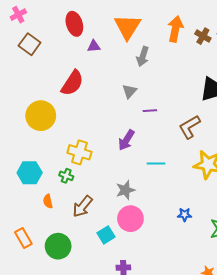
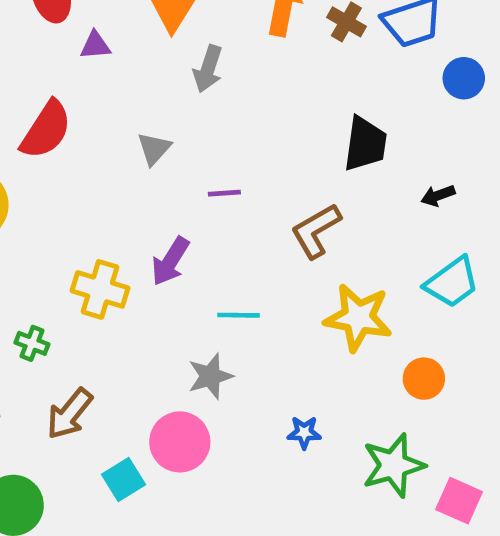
gray triangle: (129, 91) -> (154, 149), moved
yellow cross: (79, 152) -> (100, 289), moved
gray star: (125, 190) -> (210, 376), moved

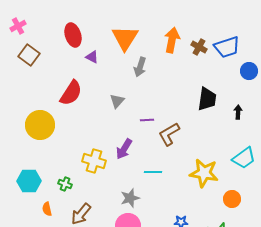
purple triangle: (95, 45) -> (92, 57), turned 32
black arrow: (438, 196) -> (238, 112), moved, turned 112
brown L-shape: (316, 231) -> (169, 134), moved
gray star: (210, 376) -> (130, 198), moved

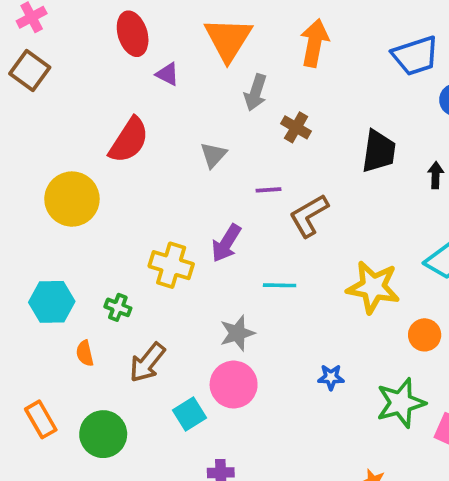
brown cross: (199, 47) -> (296, 127), moved
brown square: (29, 55) -> (30, 70), moved

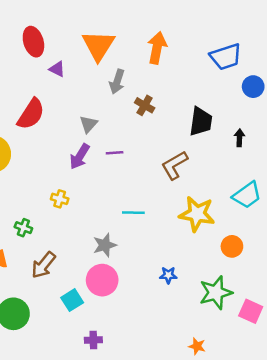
purple line: (268, 190) -> (115, 153), moved
brown L-shape: (309, 216) -> (175, 165), moved
purple arrow: (226, 243) -> (80, 156), moved
yellow cross: (171, 265) -> (60, 199), size x0.6

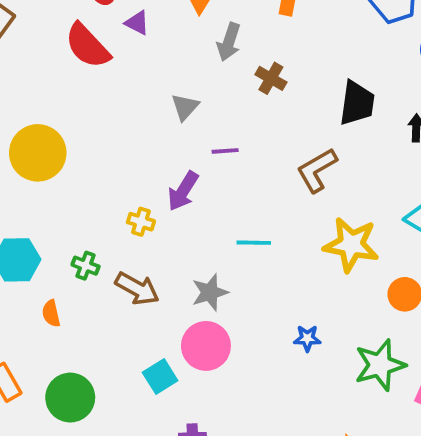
red semicircle: (31, 114) -> (87, 46), moved, turned 104
purple arrow: (80, 156) -> (183, 191), moved
brown arrow: (43, 265) -> (137, 289), moved, turned -100

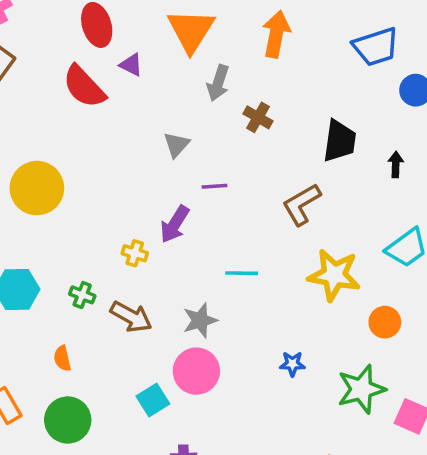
orange semicircle: (51, 313) -> (62, 358), moved

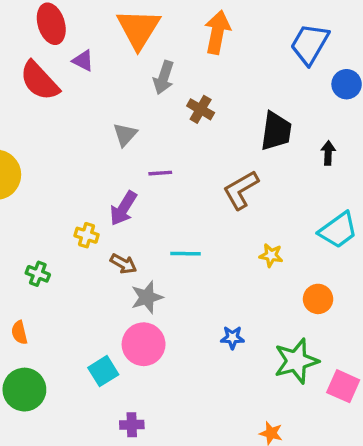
blue trapezoid: (376, 47) -> (310, 44), turned 138
yellow star: (334, 275) -> (271, 255), size x0.5
brown arrow: (131, 317) -> (123, 264), moved, size x0.7

